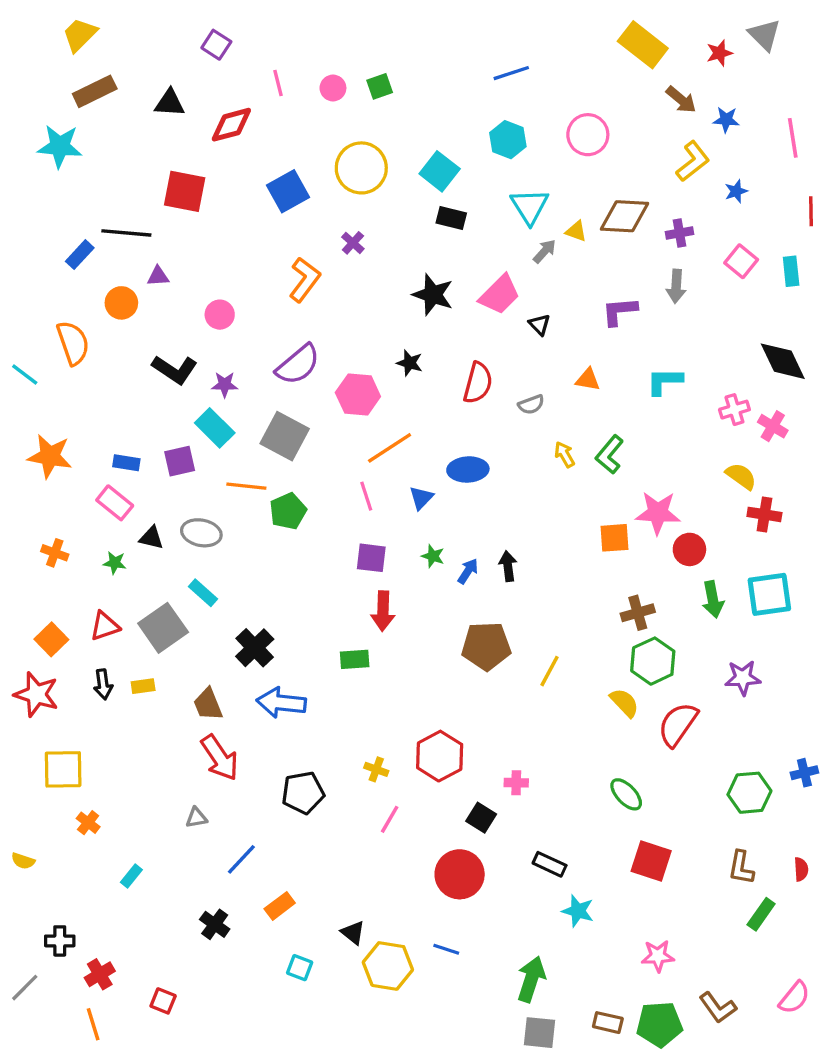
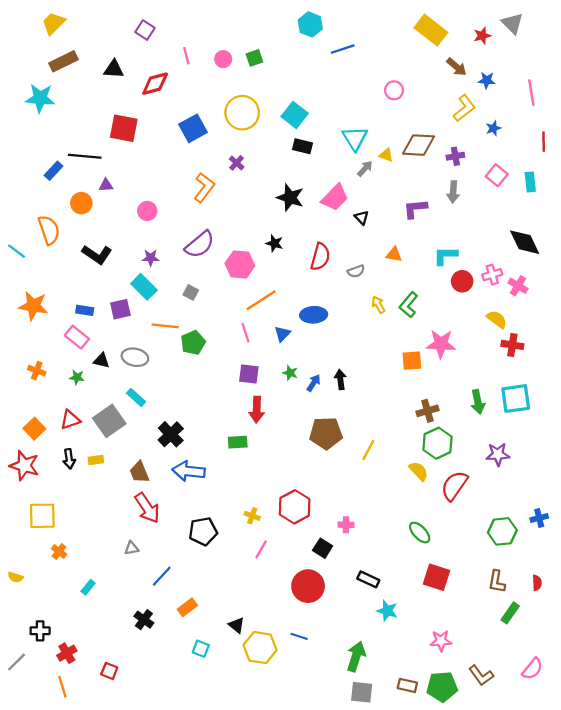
pink circle: (588, 135) -> (394, 90), size x0.7
cyan hexagon: (508, 140) -> (310, 24), moved
black L-shape: (175, 370) -> (97, 254), moved
gray square: (285, 436) -> (191, 292), size x0.5
red circle: (689, 549) -> (462, 281), moved

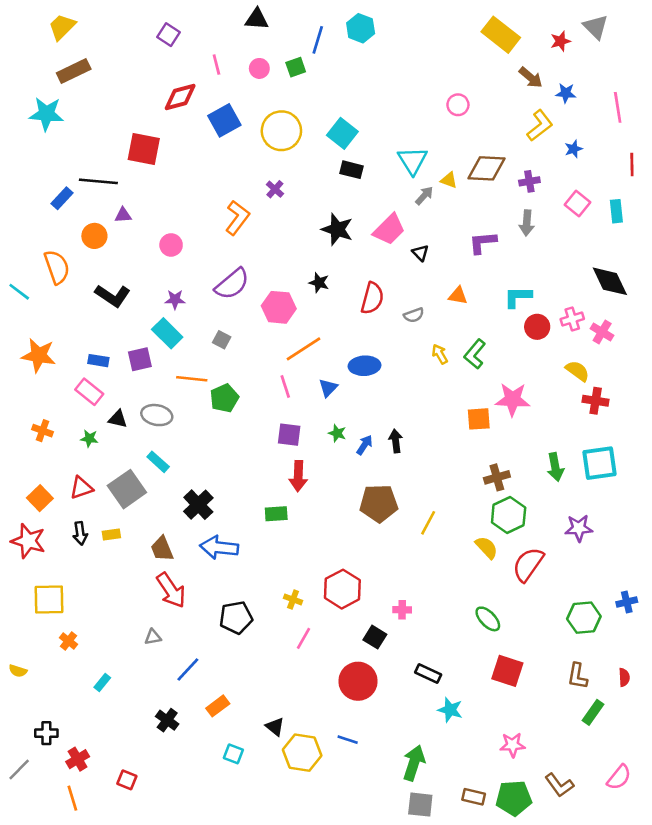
blue line: (343, 49) -> (318, 40), moved, turned -55
black triangle: (114, 69) -> (257, 19), moved
blue square: (193, 128) -> (224, 120), moved

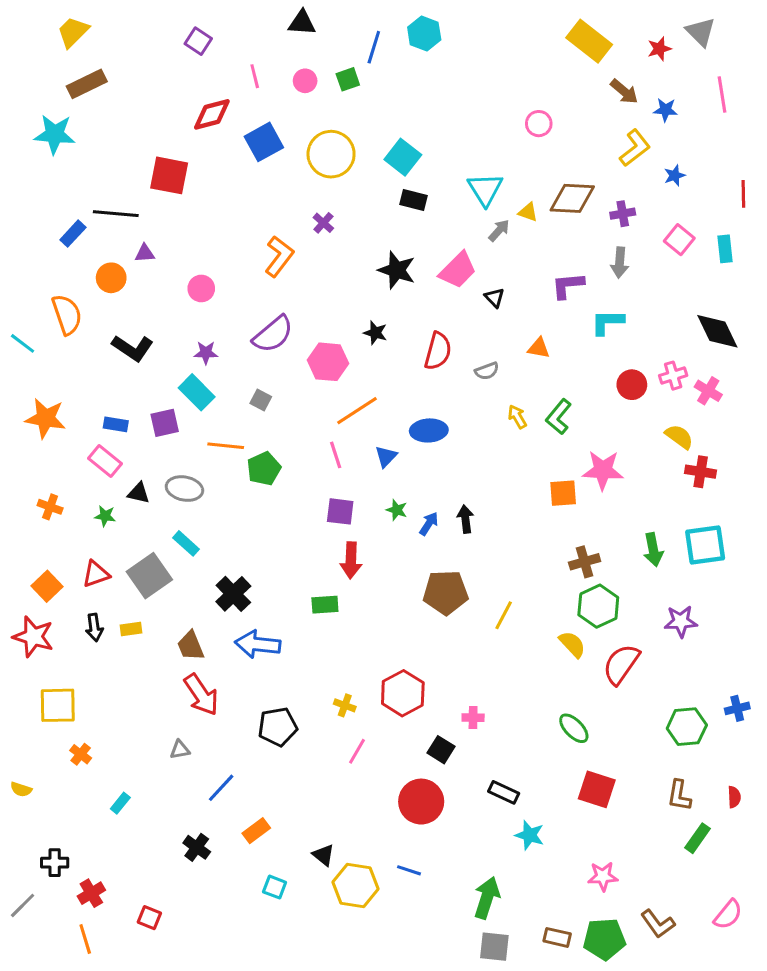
pink line: (618, 107) -> (722, 95), moved
cyan L-shape: (518, 297) -> (607, 322), moved

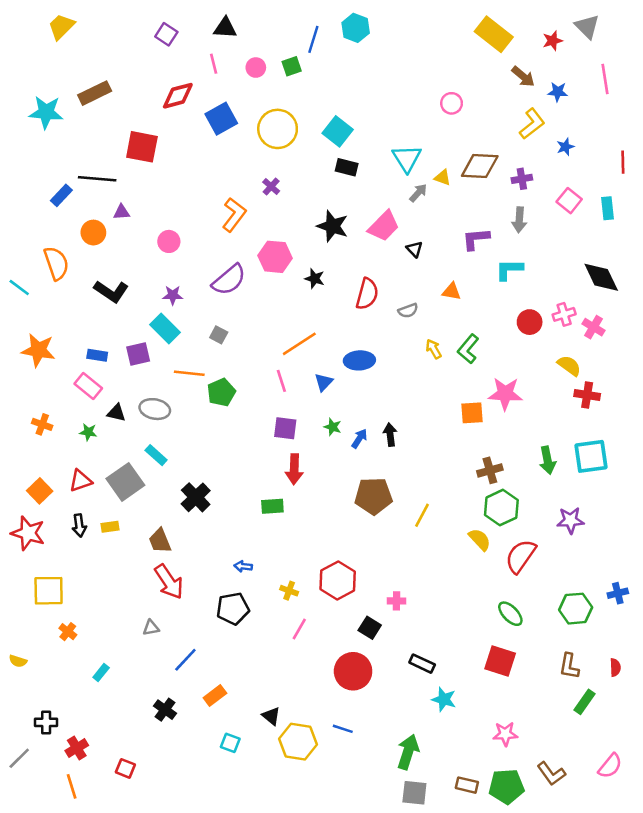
black triangle: (302, 23) -> (225, 28), moved
brown rectangle: (87, 84) -> (95, 93), moved
pink hexagon: (328, 362) -> (275, 257), moved
blue arrow: (258, 644) -> (243, 566), moved, size x0.5
green ellipse: (574, 728) -> (510, 614), moved

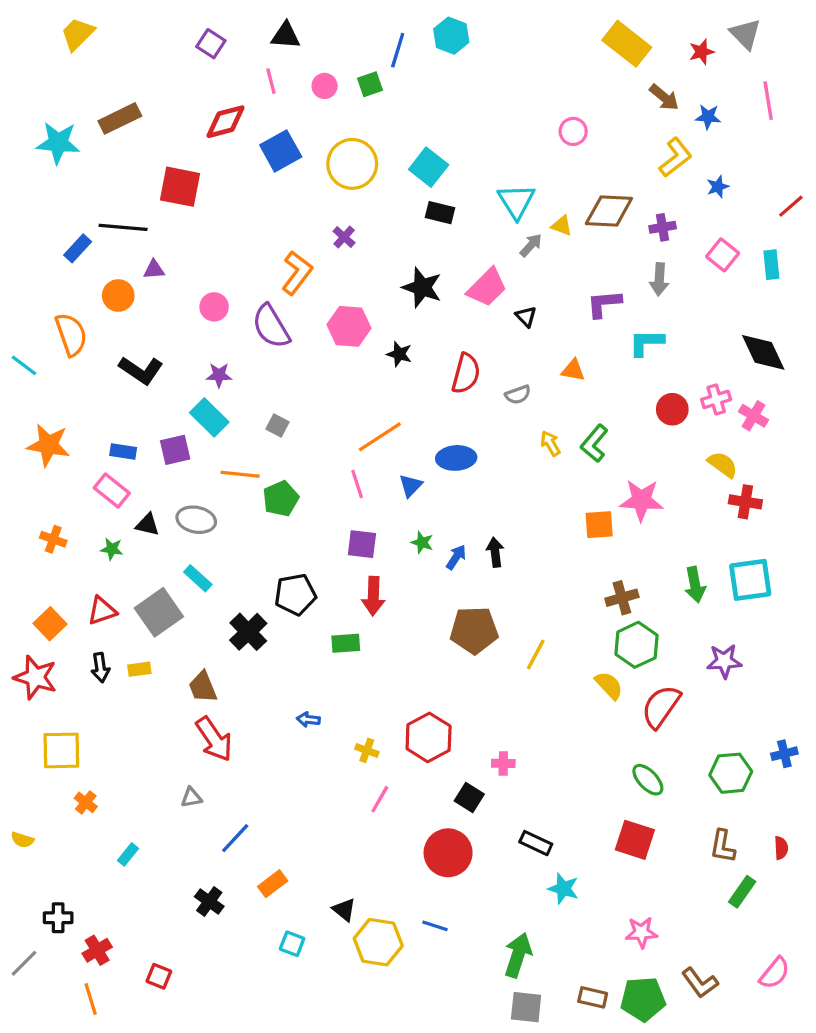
red line: (623, 162) -> (791, 206), turned 50
purple semicircle: (229, 280) -> (271, 326), moved, turned 99
black pentagon: (233, 609) -> (295, 594), moved

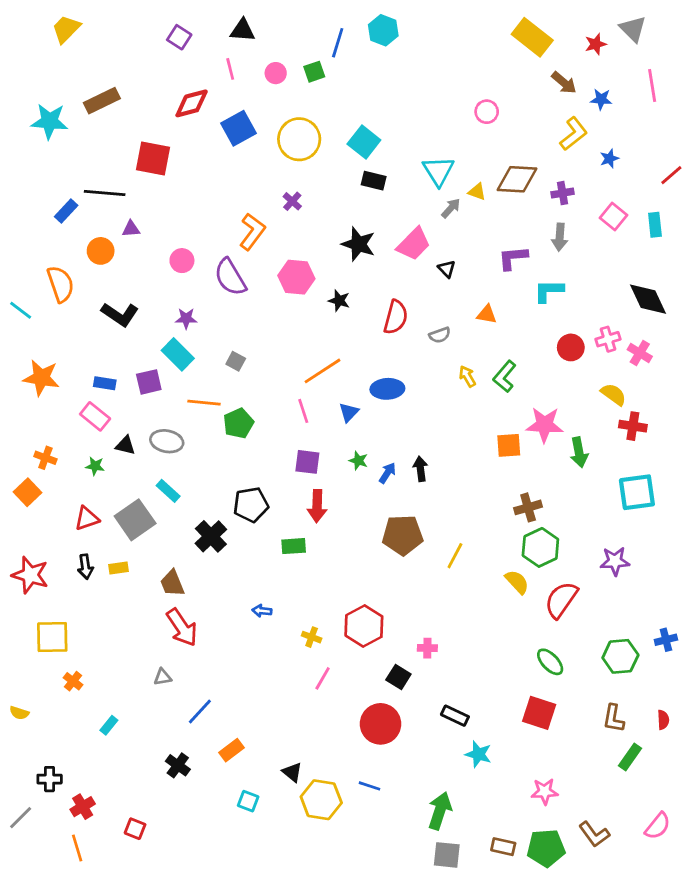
green arrow: (695, 585) -> (579, 452), moved
orange square: (50, 624) -> (27, 492), moved

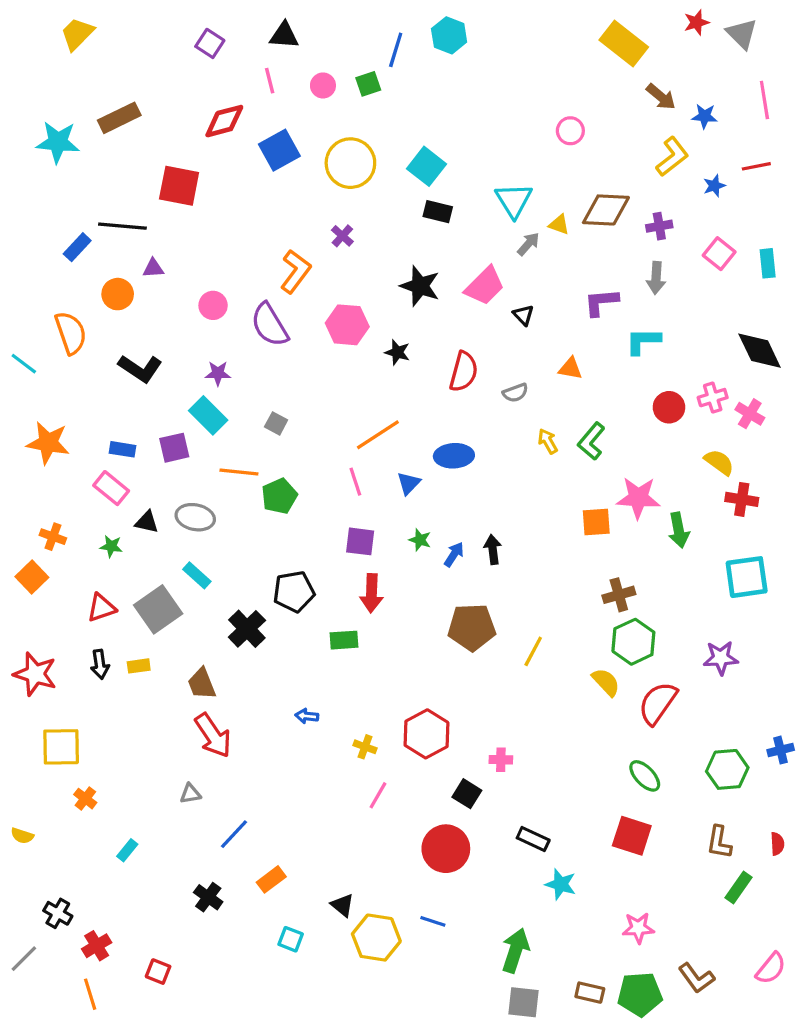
red star: (596, 44) -> (696, 22), moved
red line: (671, 175) -> (756, 166), moved, turned 30
black cross: (50, 779) -> (58, 913), turned 30

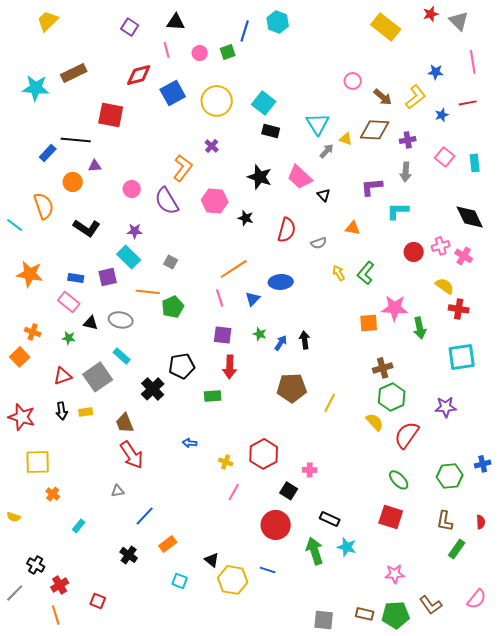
brown arrow: (661, 97) -> (383, 97), moved
pink trapezoid: (485, 286) -> (300, 177), turned 88
green arrow: (515, 951) -> (315, 551), moved, turned -36

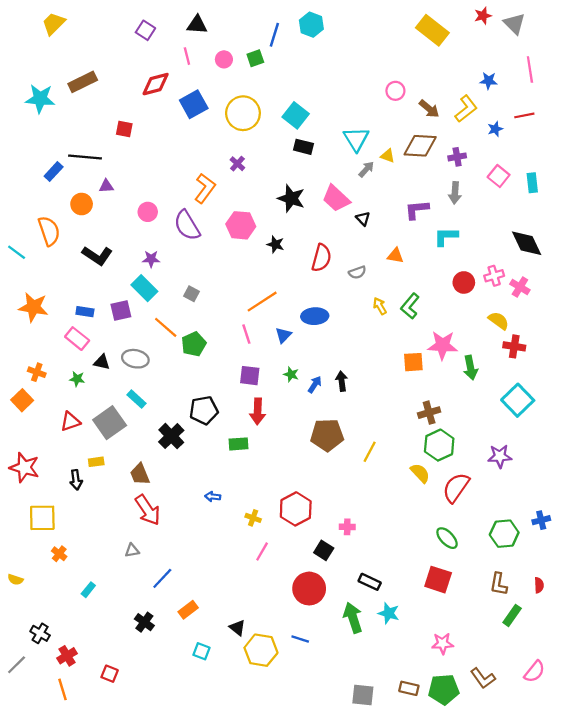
red square: (111, 115) -> (124, 129), size x0.6
orange line: (148, 292) -> (166, 327), turned 35
cyan square: (462, 357) -> (518, 400), turned -36
black arrow: (62, 411) -> (76, 480), moved

